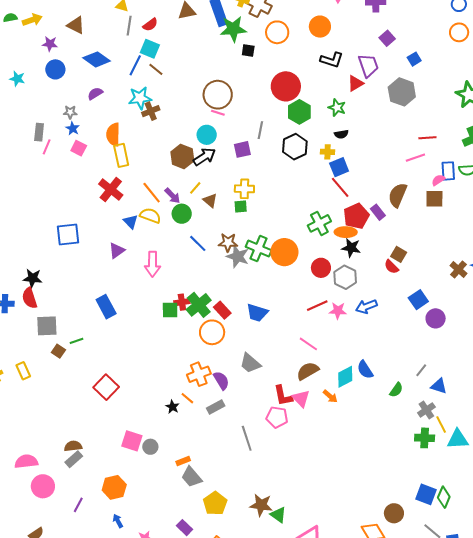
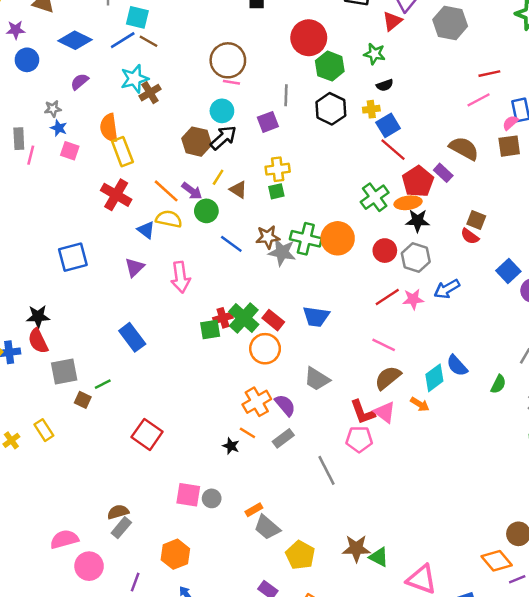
blue line: (135, 65) -> (123, 40), turned 40
brown semicircle: (398, 195) -> (464, 148), turned 105

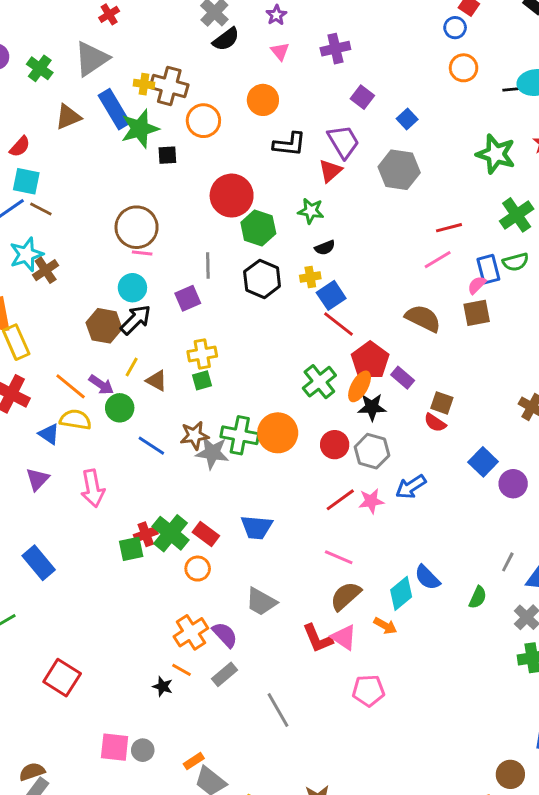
purple rectangle: (443, 173) -> (403, 378), moved
orange ellipse: (408, 203) -> (360, 386), turned -50
orange circle: (265, 349) -> (198, 569), size x0.7
pink pentagon: (359, 439) -> (368, 691), moved

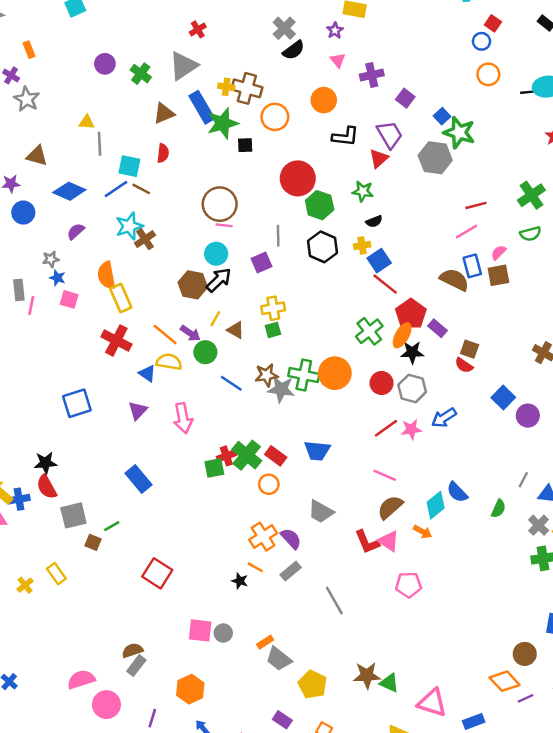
purple cross: (335, 49) -> (372, 75), moved
red semicircle: (20, 147) -> (163, 153), moved, turned -36
green star: (496, 154) -> (459, 133), moved
blue rectangle: (488, 269) -> (472, 266), moved

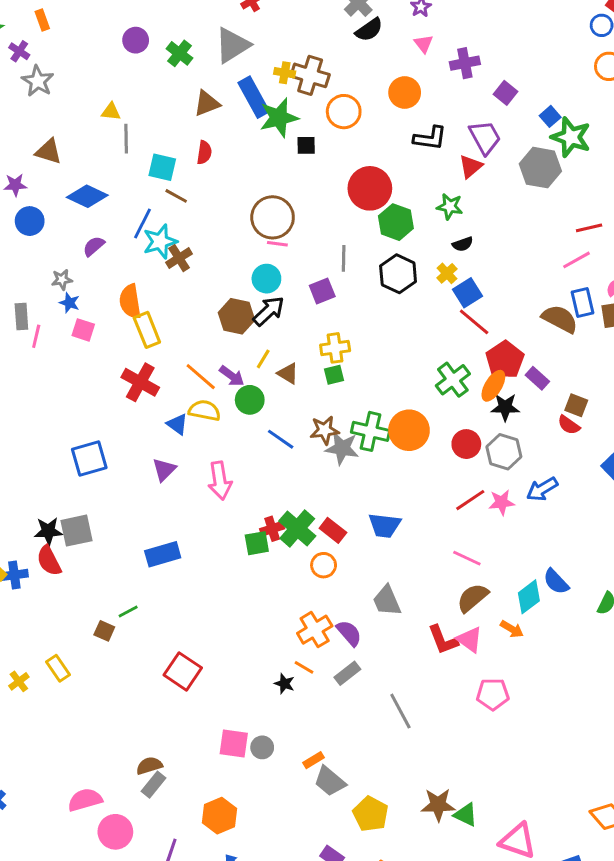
blue line: (116, 189) -> (143, 224), moved, turned -30
yellow cross: (362, 245) -> (447, 273), turned -35
blue rectangle: (138, 479) -> (163, 554), turned -68
gray trapezoid: (321, 512) -> (387, 601), turned 36
gray square: (73, 515) -> (76, 531), moved

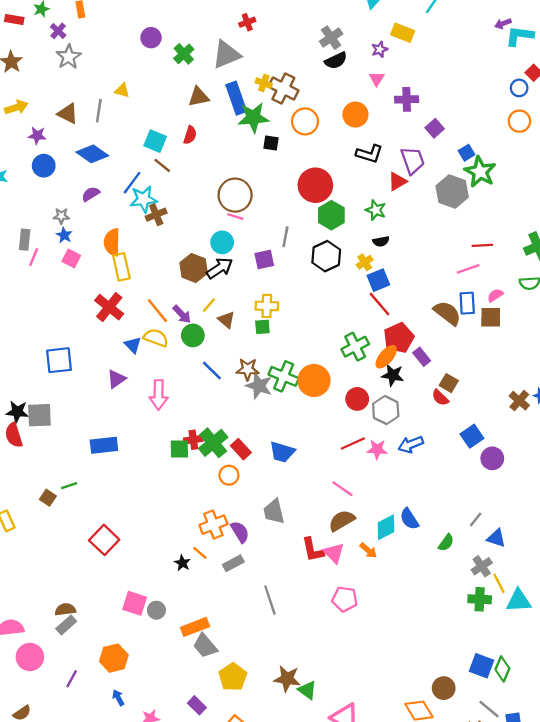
gray line: (126, 139) -> (99, 111), moved
orange rectangle: (313, 760) -> (195, 627), size x1.6

